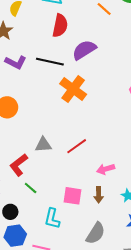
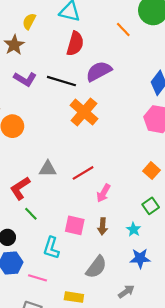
pink arrow: (106, 169) -> (103, 193), moved, turned -48

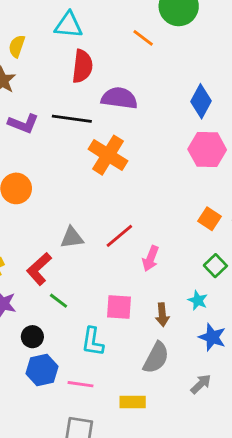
purple semicircle: (99, 71) -> (119, 98), turned 45
brown arrow: (103, 226) -> (162, 315), moved
blue star: (140, 258) -> (212, 337), turned 30

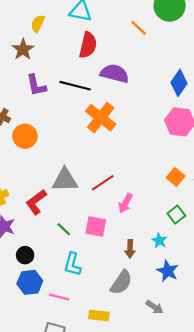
purple L-shape: (23, 124) -> (36, 85), turned 50
gray triangle: (72, 238) -> (65, 180), size x1.4
green line: (59, 301) -> (64, 229), moved
pink square: (119, 307) -> (96, 227), moved
gray arrow: (201, 384) -> (155, 307), turned 72

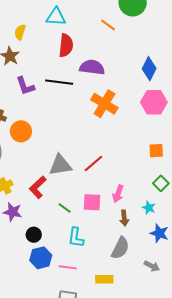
orange cross: (101, 118) -> (104, 104), moved
orange square: (176, 177) -> (156, 151), turned -35
pink arrow: (125, 203) -> (118, 194), moved

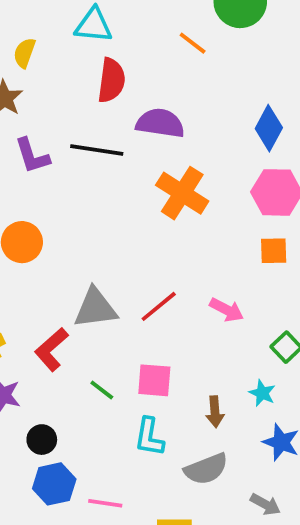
orange square: (156, 151) -> (274, 251), moved
pink arrow: (118, 194) -> (227, 310), moved, turned -84
cyan L-shape: (76, 238) -> (149, 437), moved
gray semicircle: (120, 248) -> (206, 469), turned 40

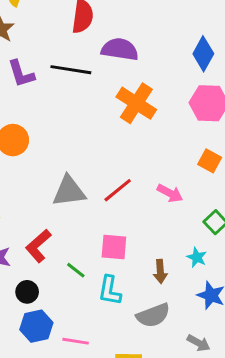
orange square: (274, 251) -> (210, 161), moved, turned 30
red L-shape: (51, 349) -> (38, 246), moved
green line: (102, 390) -> (76, 270), moved

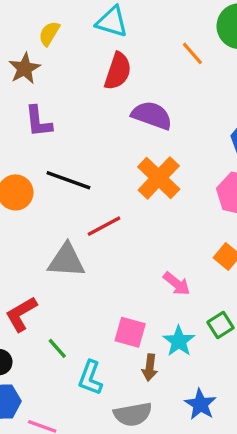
black line: (71, 70) -> (68, 180), moved
red line: (118, 190) -> (104, 226), moved
pink square: (114, 247) -> (130, 332), moved
cyan star: (197, 257) -> (179, 341), moved, size x1.4

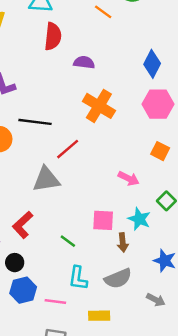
purple semicircle: (152, 115) -> (84, 62), size x0.7
green line: (57, 348) -> (68, 241), moved
cyan L-shape: (90, 378) -> (78, 278), moved

